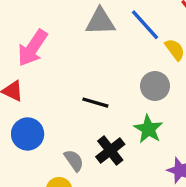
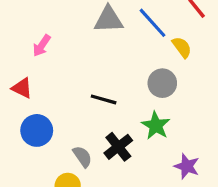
pink arrow: (33, 48) -> (42, 46), size x0.6

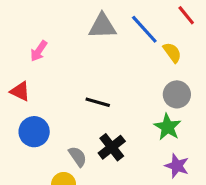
gray circle: (162, 83) -> (177, 94), moved
green star: (156, 126) -> (168, 127), moved

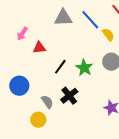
red triangle: (20, 91) -> (39, 48), moved, turned -32
black line: (98, 102) -> (60, 67), turned -70
green star: (168, 127) -> (84, 68), moved

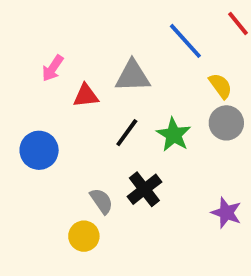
gray triangle: (63, 18) -> (133, 76), moved
yellow semicircle: (108, 35) -> (220, 86), moved
blue circle: (19, 86) -> (39, 150), moved

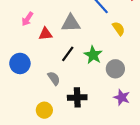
gray circle: (226, 123) -> (115, 69), moved
black cross: (144, 189) -> (77, 97), moved, turned 36
gray semicircle: (101, 201) -> (54, 78), moved

